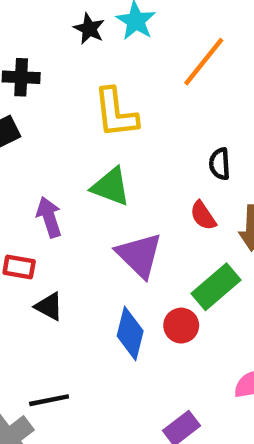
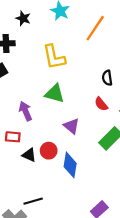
black star: (89, 29) -> (23, 18), moved
purple triangle: (139, 255) -> (71, 126), size x0.7
red circle: (181, 326) -> (49, 151), moved

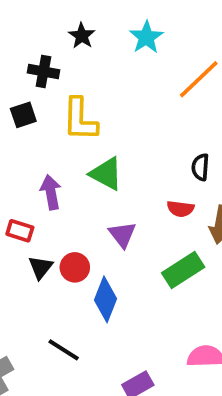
yellow L-shape: (54, 57) -> (80, 119), moved
red semicircle: (101, 104) -> (180, 209), turned -56
black triangle: (29, 155) -> (41, 267), turned 32
black line: (33, 201) -> (64, 350), moved, turned 36

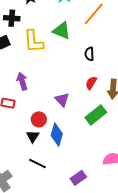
black semicircle: (200, 167) -> (89, 54), moved
green triangle: (106, 174) -> (62, 31), moved
red semicircle: (180, 209) -> (91, 83), turned 120
black triangle: (41, 267) -> (33, 136), moved

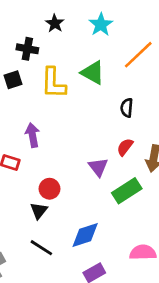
purple triangle: (62, 100) -> (98, 167), moved
blue diamond: (57, 135) -> (85, 235), moved, turned 50

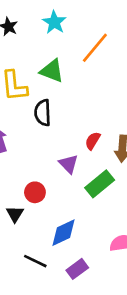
black semicircle: (127, 108) -> (43, 113), moved, size x1.4
red circle: (49, 189) -> (35, 192), moved
black line: (41, 248) -> (35, 261), moved

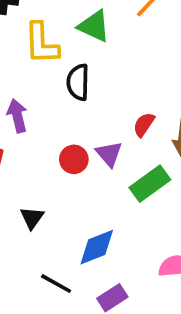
red circle: (35, 192) -> (74, 159), moved

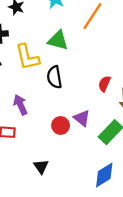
red semicircle: (144, 124) -> (104, 84), moved
blue diamond: (97, 247) -> (104, 175), moved

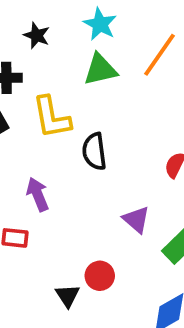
green triangle: (58, 40) -> (100, 69), moved, turned -30
red circle: (61, 125) -> (100, 276), moved

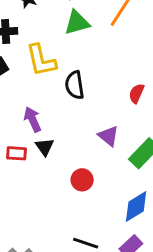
black triangle: (67, 296) -> (45, 147), moved

